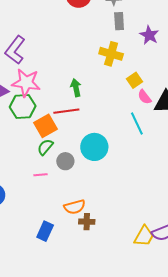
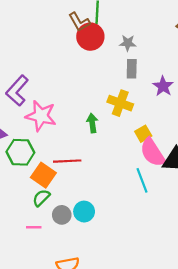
pink star: (26, 83) -> (41, 116), moved
green arrow: (76, 88) -> (92, 123), moved
pink semicircle: (144, 97) -> (153, 152), size x1.8
orange square: (46, 126) -> (43, 175), turned -30
cyan circle: (94, 147) -> (84, 212), moved, size x0.7

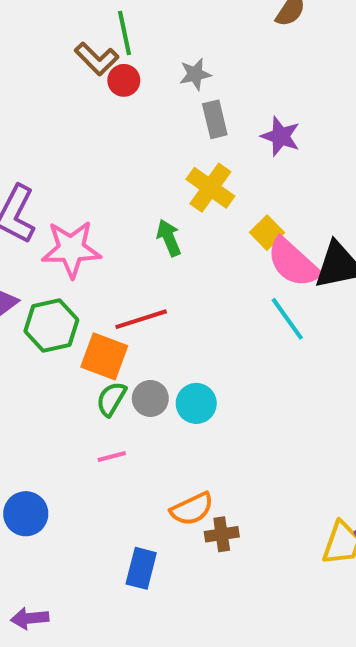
red circle: (90, 37) -> (124, 80), size x0.6
yellow cross: (120, 103) -> (210, 188), turned 30
gray circle: (62, 215) -> (150, 398), moved

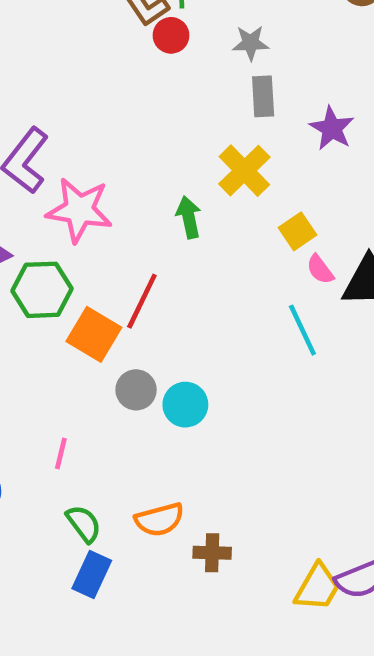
pink semicircle: (293, 263) -> (320, 269), size x0.5
red line: (141, 319) -> (142, 301), turned -57
green semicircle: (111, 399) -> (84, 524), moved, turned 102
pink line: (112, 456) -> (61, 454), moved, turned -72
brown cross: (222, 534) -> (212, 553), moved

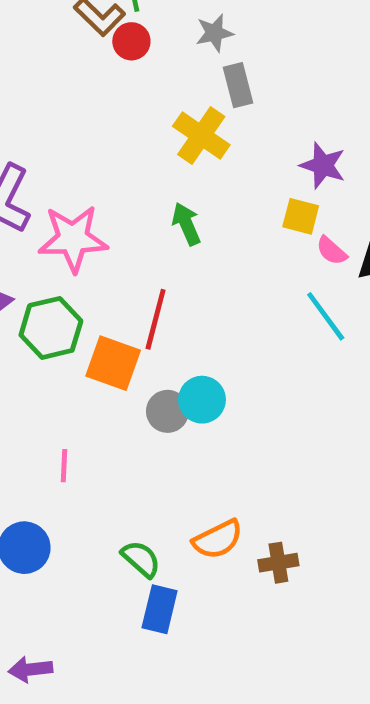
purple star: (332, 128) -> (323, 165), moved
yellow cross: (244, 171) -> (201, 136), moved
yellow square: (298, 231) -> (301, 216), turned -30
cyan circle: (185, 405) -> (202, 400), moved
pink line: (61, 454) -> (64, 466), moved

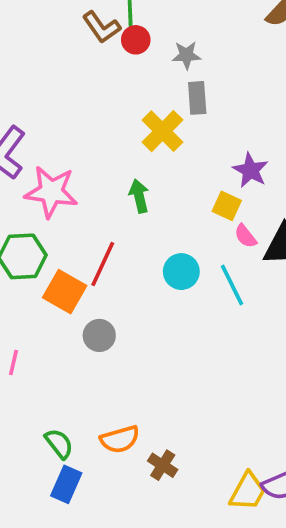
red circle: (131, 41) -> (136, 40), moved
cyan circle: (202, 400) -> (181, 272), moved
brown cross: (278, 563) -> (163, 465), turned 32

